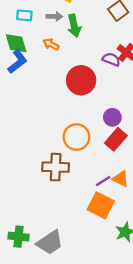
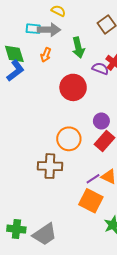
cyan rectangle: (24, 15) -> (33, 29), moved
gray arrow: (54, 17) -> (49, 30), size x1.5
green arrow: (74, 26) -> (78, 48), moved
orange arrow: (51, 44) -> (46, 55), turned -96

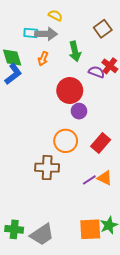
purple circle: (101, 121) -> (79, 111), moved
orange square: (91, 201) -> (90, 229), moved, turned -30

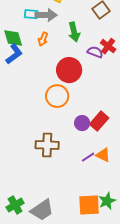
purple circle: (79, 111) -> (82, 123), moved
orange circle: (66, 141) -> (57, 96), moved
green cross: (14, 229) -> (15, 205), turned -36

